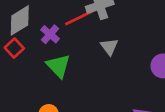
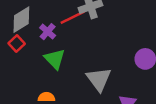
gray triangle: (109, 47) -> (99, 79), moved, size x1.6

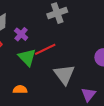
red line: (73, 17) -> (45, 49), moved

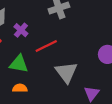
green triangle: (27, 57) -> (19, 64), moved, turned -36

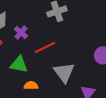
orange semicircle: (20, 88) -> (31, 85), moved

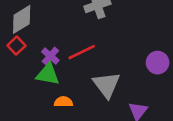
purple cross: (21, 32) -> (50, 56), moved

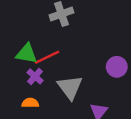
purple cross: (50, 56) -> (35, 76), moved
green triangle: (48, 74) -> (27, 54), moved

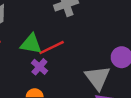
gray triangle: (70, 87) -> (97, 78), moved

